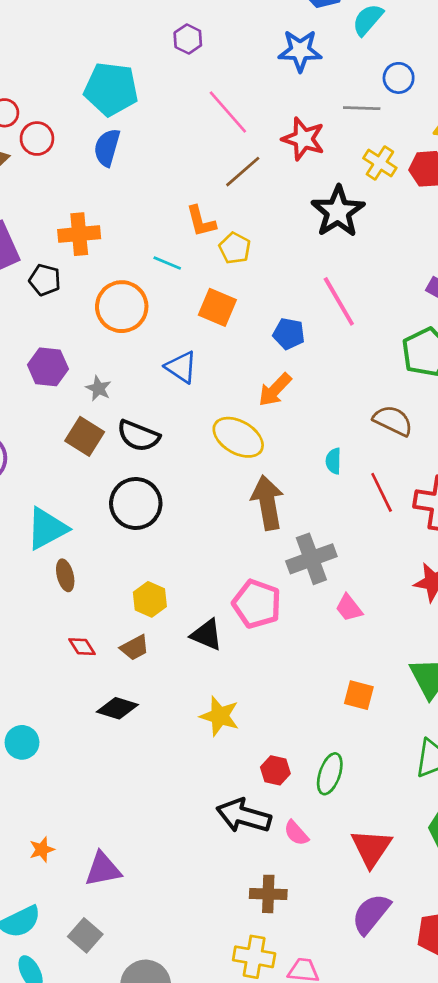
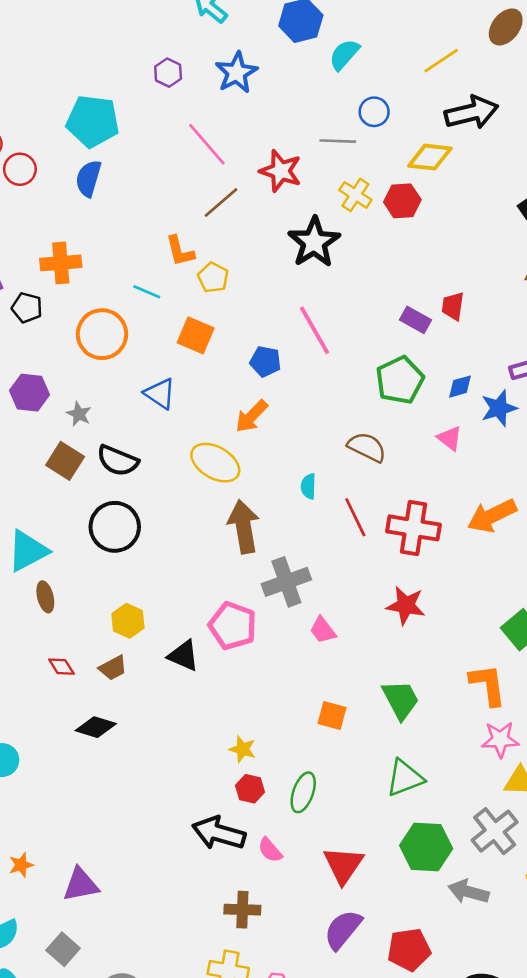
blue star: (300, 51) -> (236, 73), moved, turned -30
yellow star: (220, 716) -> (243, 749), moved, size x0.7

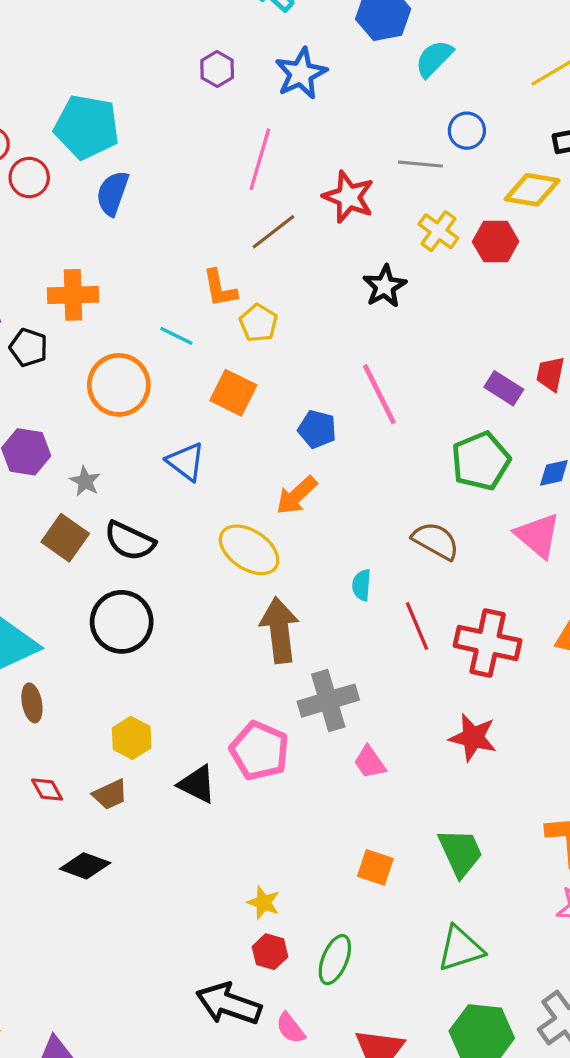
cyan pentagon: (93, 121) -> (87, 127), moved
pink line: (207, 144) -> (260, 159), turned 54
black star: (314, 242) -> (385, 286), size x0.7
pink triangle: (450, 438) -> (538, 535), size x1.5

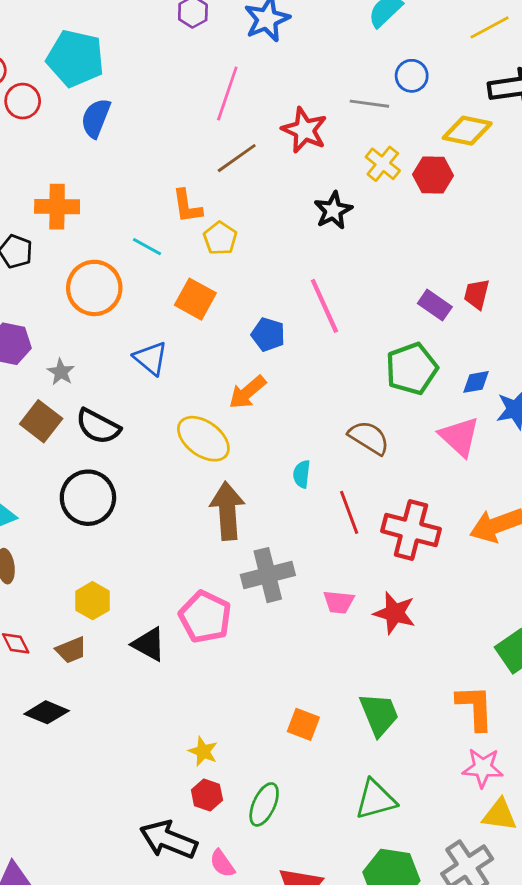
pink trapezoid: (370, 762) -> (339, 602), moved, turned -52

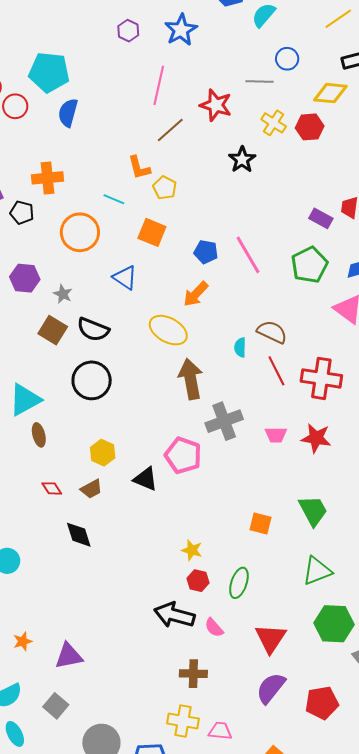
pink line: (324, 306) -> (248, 255), moved
brown semicircle: (369, 438) -> (272, 332), moved
black diamond: (47, 712) -> (79, 535), turned 56

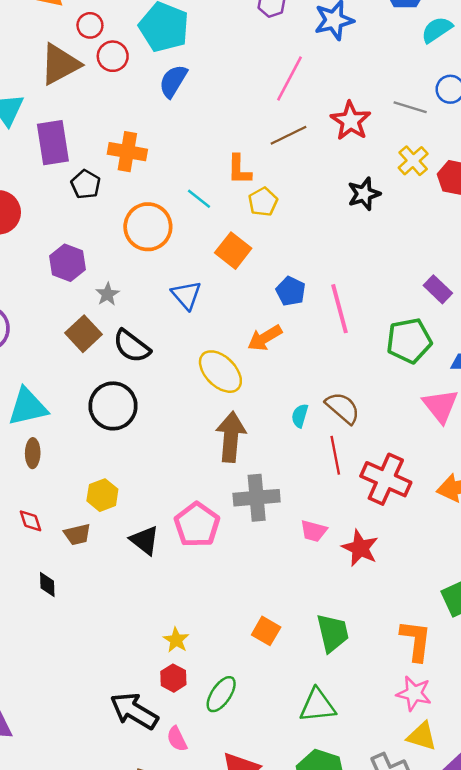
black diamond: (79, 535) -> (47, 584), size x0.7

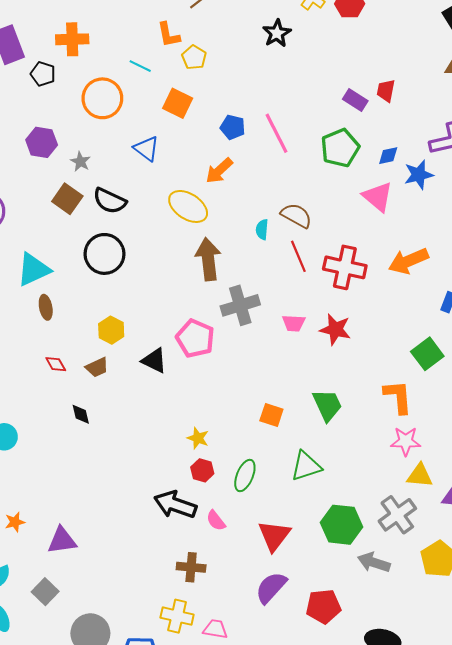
green triangle: (318, 706) -> (306, 466), moved

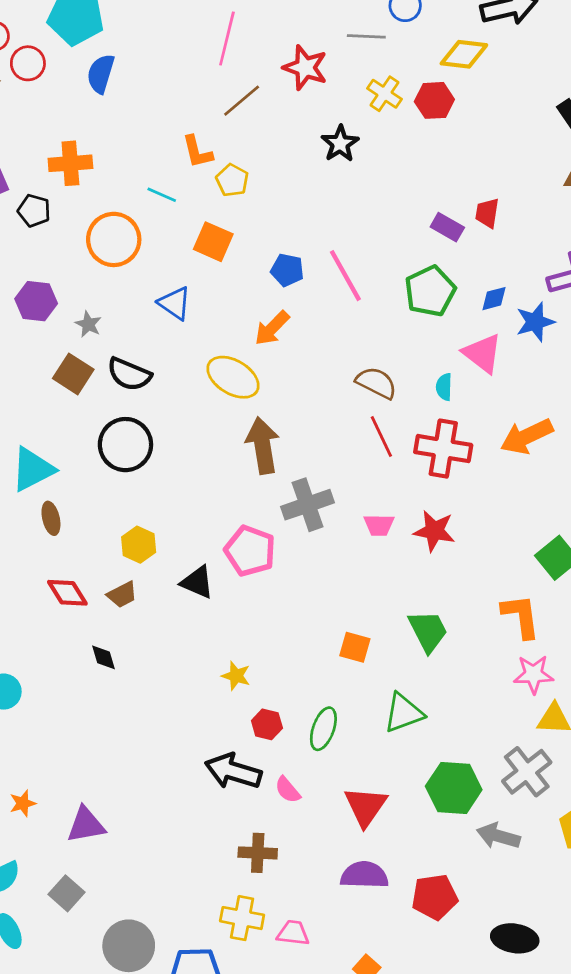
cyan semicircle: (262, 230) -> (444, 387), moved
red diamond: (56, 364) -> (67, 593), size x1.4
yellow star: (198, 438) -> (236, 676), moved
purple semicircle: (271, 588) -> (364, 875), turned 52

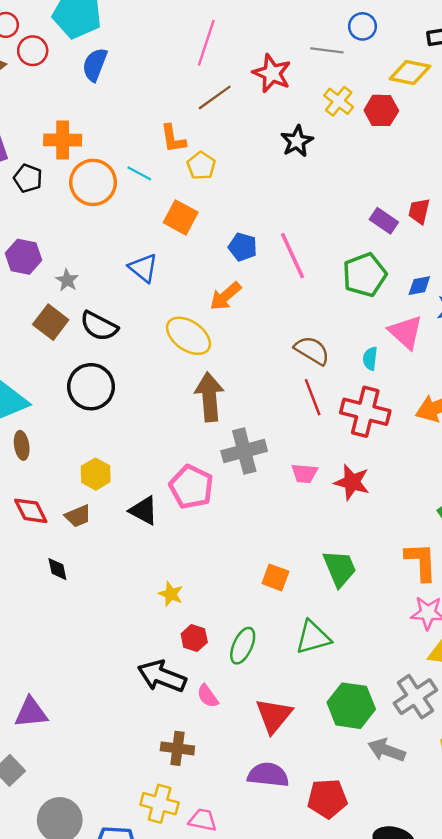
orange circle: (114, 239) -> (93, 182), moved

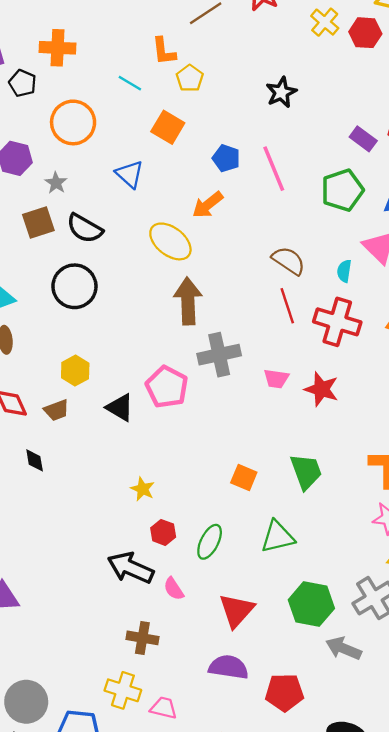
black star: (297, 141) -> (281, 92), moved
orange circle: (93, 182) -> (73, 122), moved
brown square: (51, 322) -> (38, 222), turned 32

